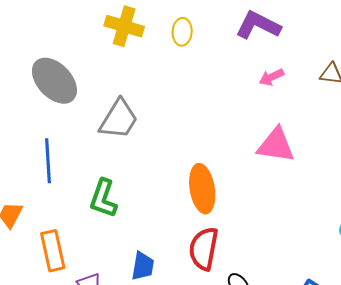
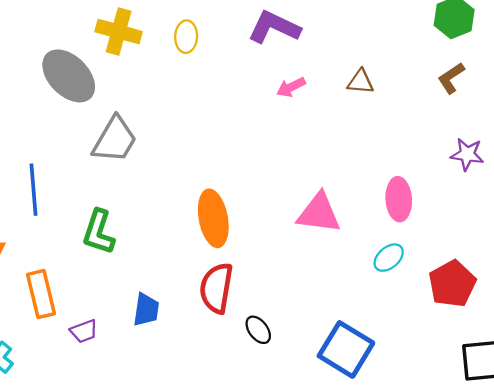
gray ellipse: (54, 81) -> (69, 76), moved
pink triangle: (276, 145) -> (319, 213), moved

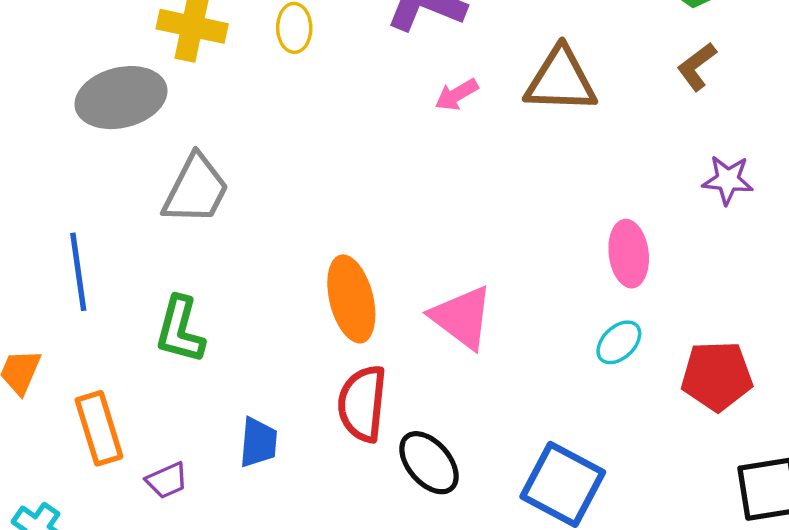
gray ellipse: (69, 76) -> (121, 98), turned -56
brown triangle: (361, 82) -> (561, 80), size x1.8
pink triangle: (319, 213) -> (462, 317), moved, turned 33
red pentagon: (452, 284) -> (717, 376), turned 30
black ellipse: (258, 330) -> (429, 463), size x1.5

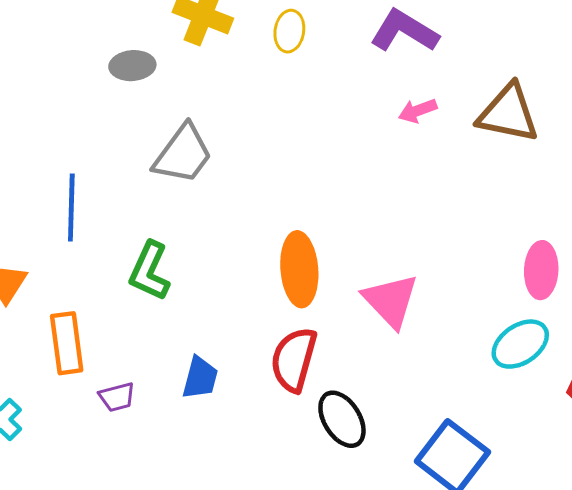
gray ellipse: (121, 98) -> (132, 66), size x0.6
cyan ellipse: (619, 342) -> (520, 344), size x1.4

